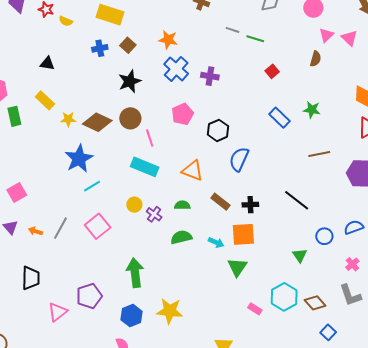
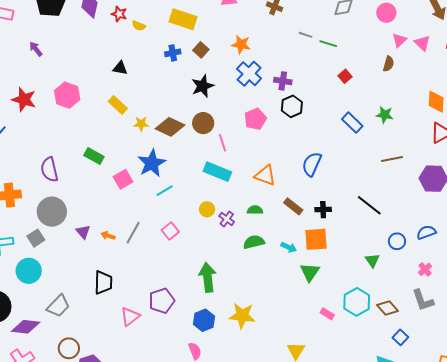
green rectangle: (14, 116) -> (94, 156), moved, turned -48
black hexagon: (218, 130) -> (292, 106), moved
pink square: (17, 192) -> (123, 179), moved
pink square: (98, 226) -> (170, 231), size x0.7

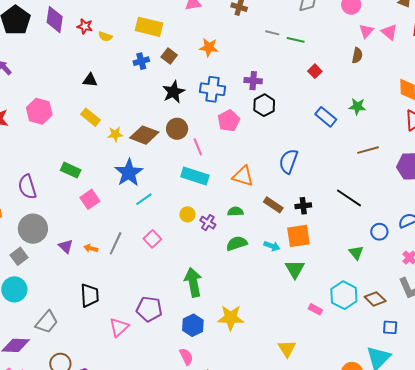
blue cross: (249, 74) -> (212, 89), moved, turned -30
pink square: (123, 179) -> (90, 199), moved
purple pentagon: (162, 301) -> (149, 309), turned 30
blue square: (400, 337) -> (390, 327), turned -35

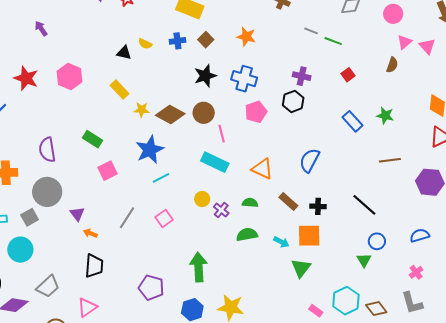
yellow semicircle: (105, 37) -> (145, 44), moved
purple cross: (253, 81) -> (302, 76), moved
blue circle: (379, 232) -> (377, 241), moved
orange arrow: (91, 248) -> (90, 233), moved
pink triangle: (119, 327) -> (87, 307), moved

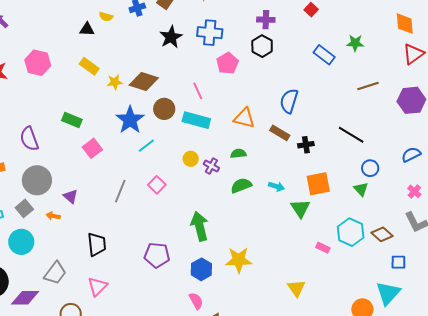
brown circle: (204, 113) -> (164, 109), moved
brown rectangle: (288, 201) -> (280, 133), moved
orange arrow: (90, 233) -> (53, 216), moved
orange square: (309, 236) -> (318, 184), moved

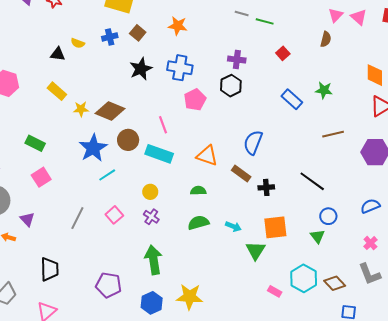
pink square: (92, 148) -> (41, 177), moved
purple cross: (211, 166) -> (151, 217), moved

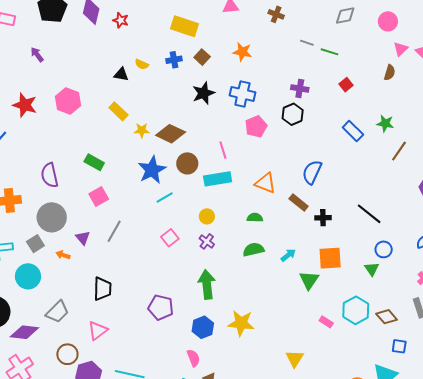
brown line: (333, 134) -> (399, 151), moved, turned -45
cyan rectangle: (159, 154) -> (218, 179), turned -32
gray line: (77, 218) -> (114, 231), moved
cyan arrow: (233, 227) -> (288, 255), turned -63

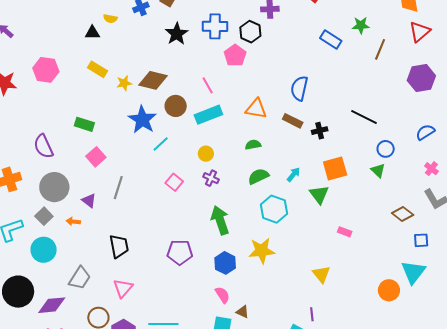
black hexagon: (293, 114) -> (250, 32), moved
cyan hexagon: (356, 310) -> (274, 209), moved

